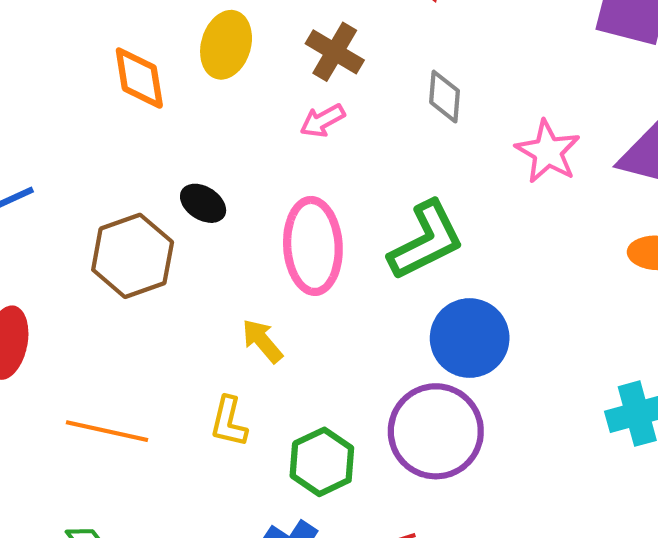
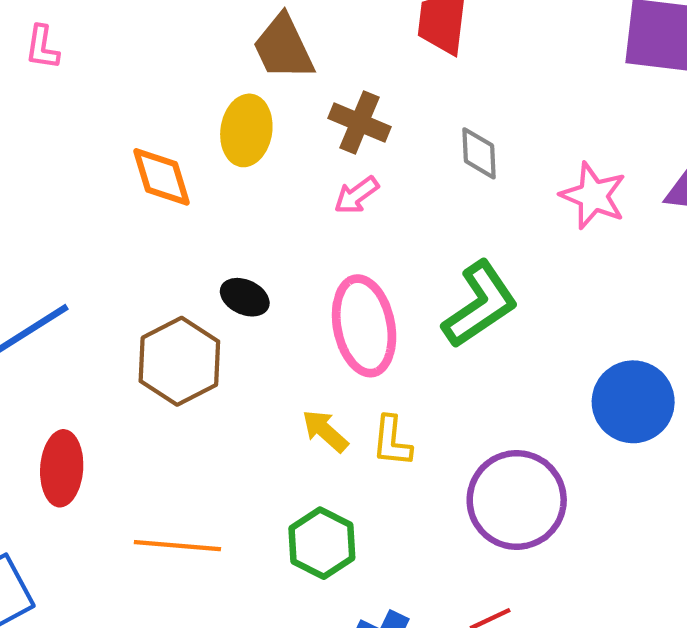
blue circle: (470, 338) -> (633, 402), moved
yellow L-shape: (229, 422) -> (392, 441), moved
green hexagon: (322, 462) -> (322, 543), moved

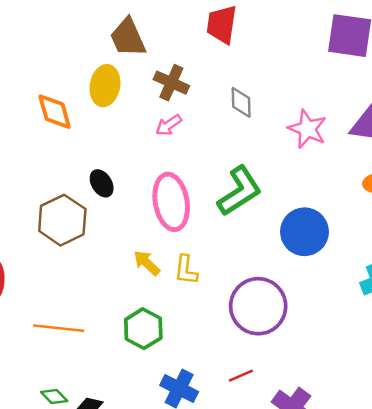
black ellipse: (245, 297) -> (102, 183), turned 32
blue circle: (633, 402) -> (304, 232), moved

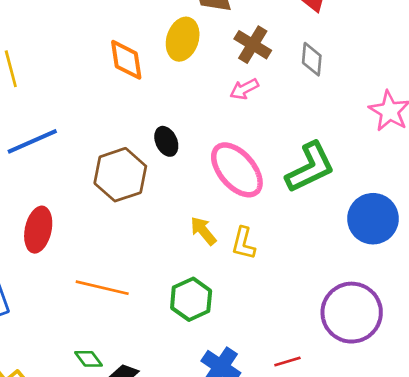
gray diamond: (241, 102) -> (312, 59), moved
pink ellipse: (171, 202) -> (237, 170), turned -38
purple circle: (258, 306) -> (352, 313), moved

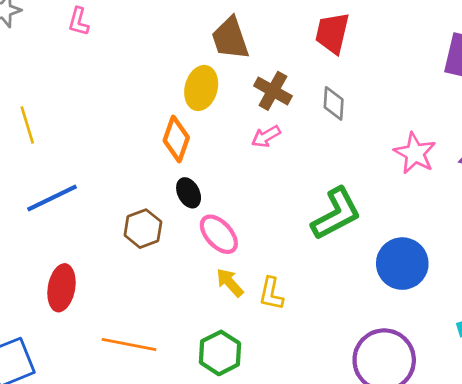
orange diamond: (126, 60) -> (176, 139), moved, turned 30
pink ellipse: (237, 170) -> (219, 234), moved, size x0.7
brown hexagon: (120, 175) -> (143, 229), size x0.7

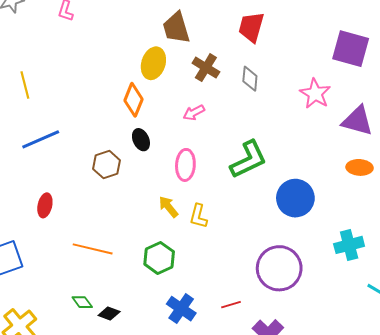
pink arrow: (266, 136) -> (194, 113), moved
pink star: (415, 153) -> (315, 94), moved
pink ellipse: (219, 234) -> (185, 165), moved, turned 44
red ellipse: (61, 288) -> (45, 205), size x0.7

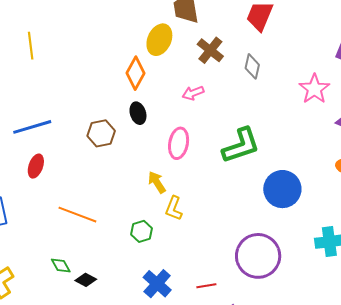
blue line: (41, 139) -> (32, 127), moved
yellow L-shape: (198, 216) -> (174, 208), moved
green hexagon: (159, 258) -> (142, 231), size x0.7

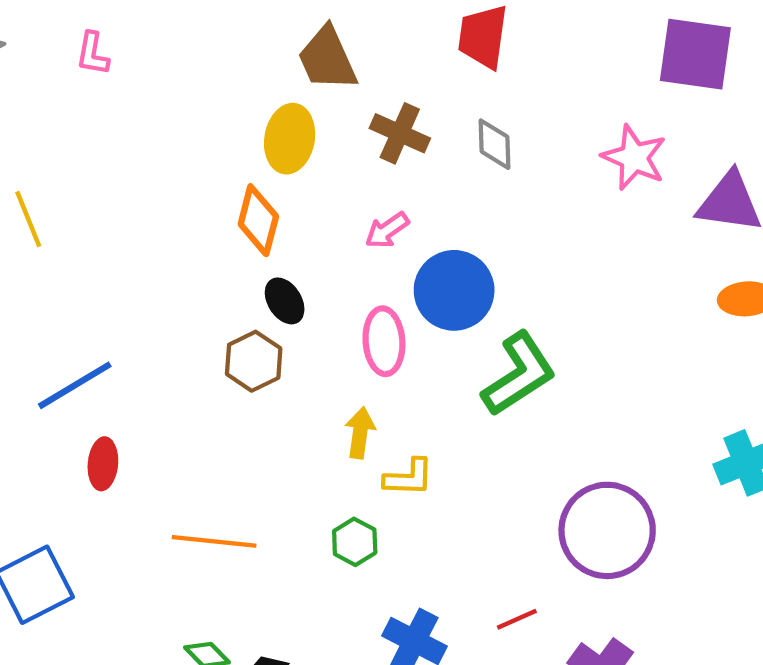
brown hexagon: (101, 133) -> (254, 361), moved
green L-shape: (241, 146) -> (519, 374), moved
yellow arrow: (157, 182) -> (360, 433), turned 55
blue circle: (282, 189) -> (454, 290), moved
yellow L-shape: (174, 208) -> (409, 477), turned -95

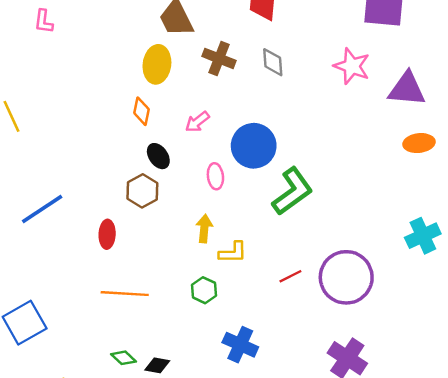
orange diamond: (258, 220) -> (141, 111), size x0.7
pink arrow: (387, 230) -> (197, 122), moved
pink ellipse: (384, 341) -> (215, 176), size x0.7
red ellipse: (103, 464) -> (107, 234), moved
red line: (517, 619) -> (290, 276), moved

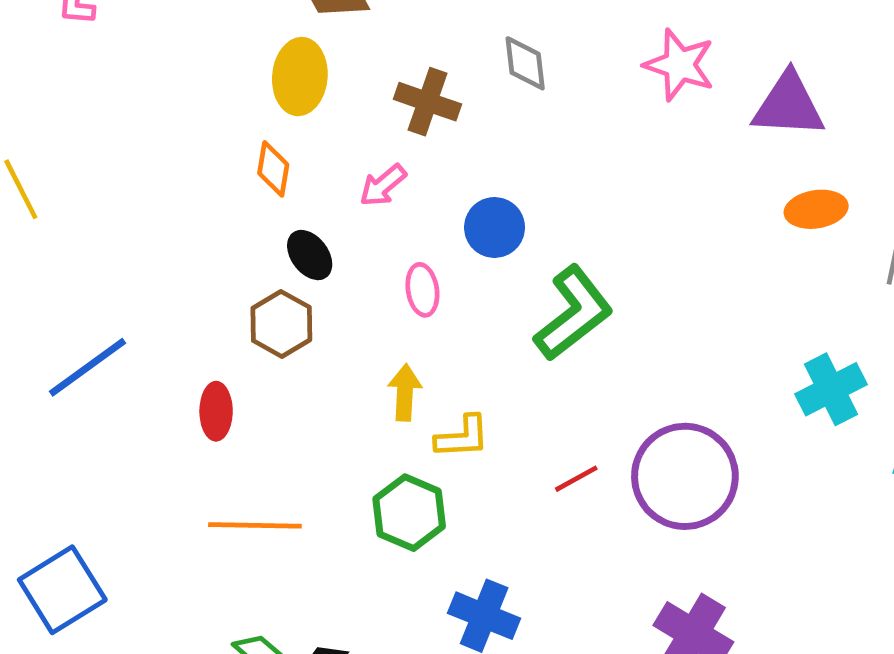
brown cross: (219, 58) -> (428, 102), moved
blue circle: (254, 146) -> (495, 227), size x0.7
green hexagon: (204, 290) -> (409, 513), size x1.4

